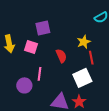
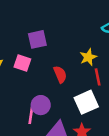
pink line: (40, 74) -> (31, 115), moved
purple circle: (24, 85) -> (41, 105), moved

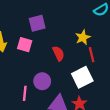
pink line: (31, 115) -> (25, 93), moved

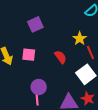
purple square: (37, 23) -> (35, 24), moved
purple circle: (42, 81) -> (39, 87), moved

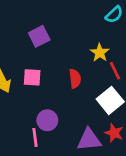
red semicircle: (61, 57) -> (75, 79), turned 32
pink line: (37, 98) -> (35, 137), moved

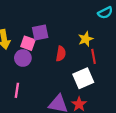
purple square: (39, 36) -> (40, 33), moved
purple circle: (47, 120) -> (23, 58), moved

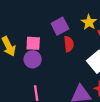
purple square: (40, 33) -> (60, 26), moved

